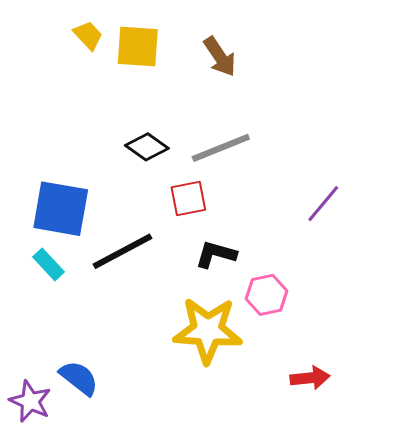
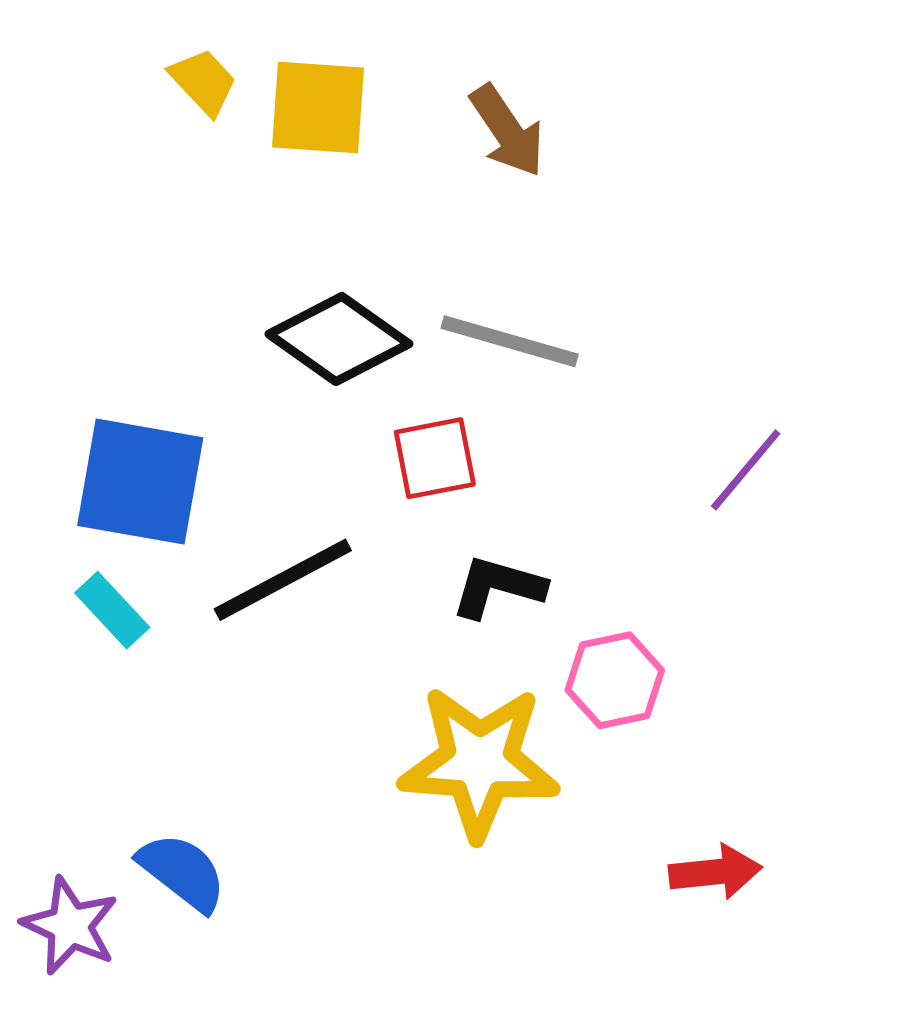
black diamond: (147, 147) -> (339, 339), size x1.4
gray line: (221, 148) -> (510, 341), turned 38

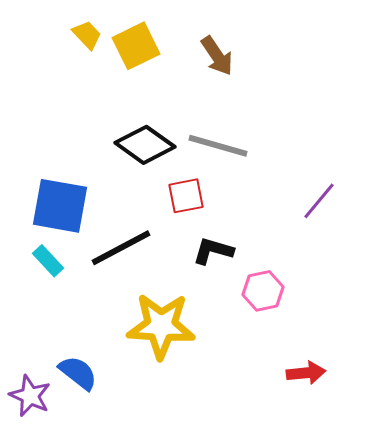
yellow square: (318, 107) -> (136, 46), turned -30
yellow star: (479, 762) -> (161, 326), moved

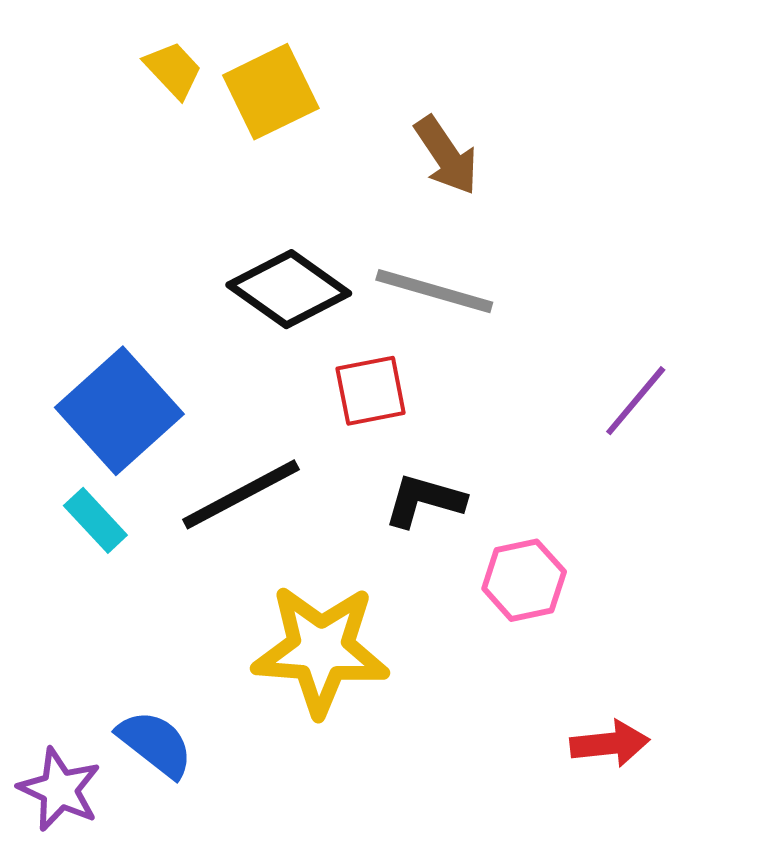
brown arrow: (217, 56) -> (446, 156), moved
blue square: (60, 206) -> (119, 411), turned 38

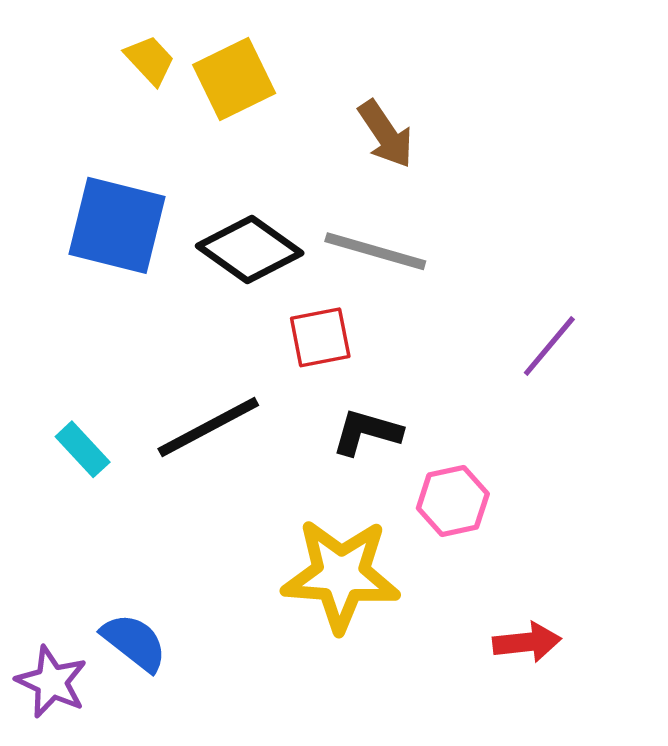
blue square: (119, 411) -> (117, 225), moved, turned -34
yellow star: (321, 650) -> (341, 575), moved

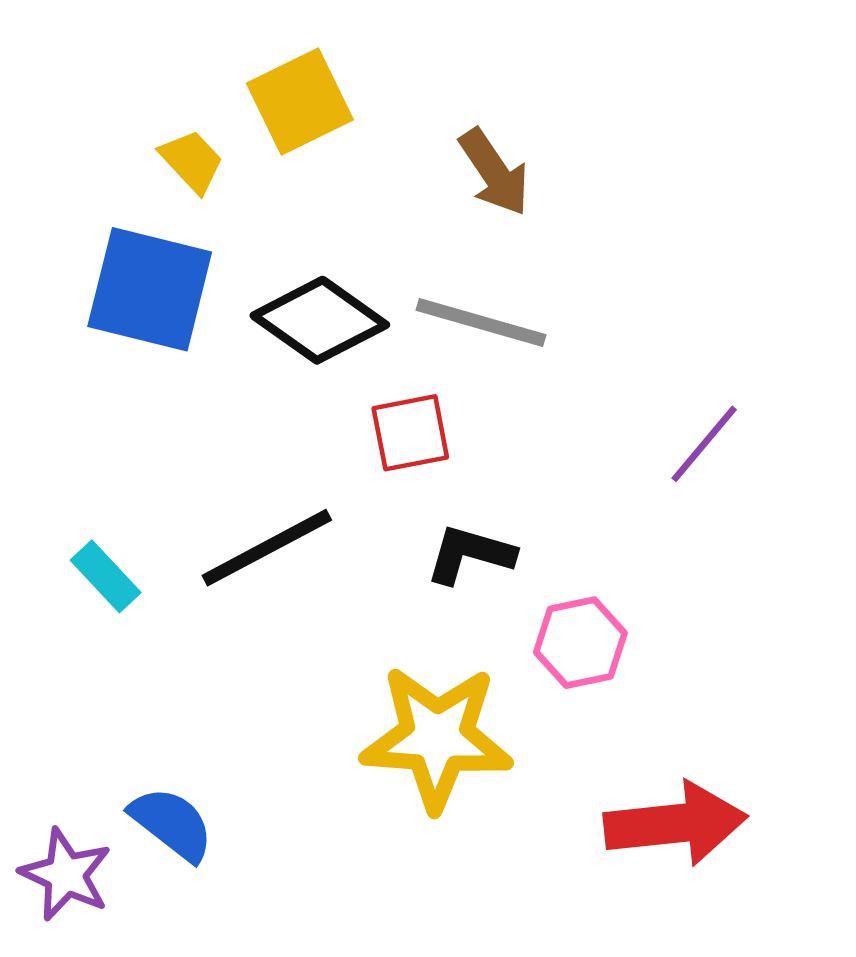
yellow trapezoid: (150, 60) -> (192, 161), moved
red arrow: (527, 642) -> (675, 824), size x1.6

